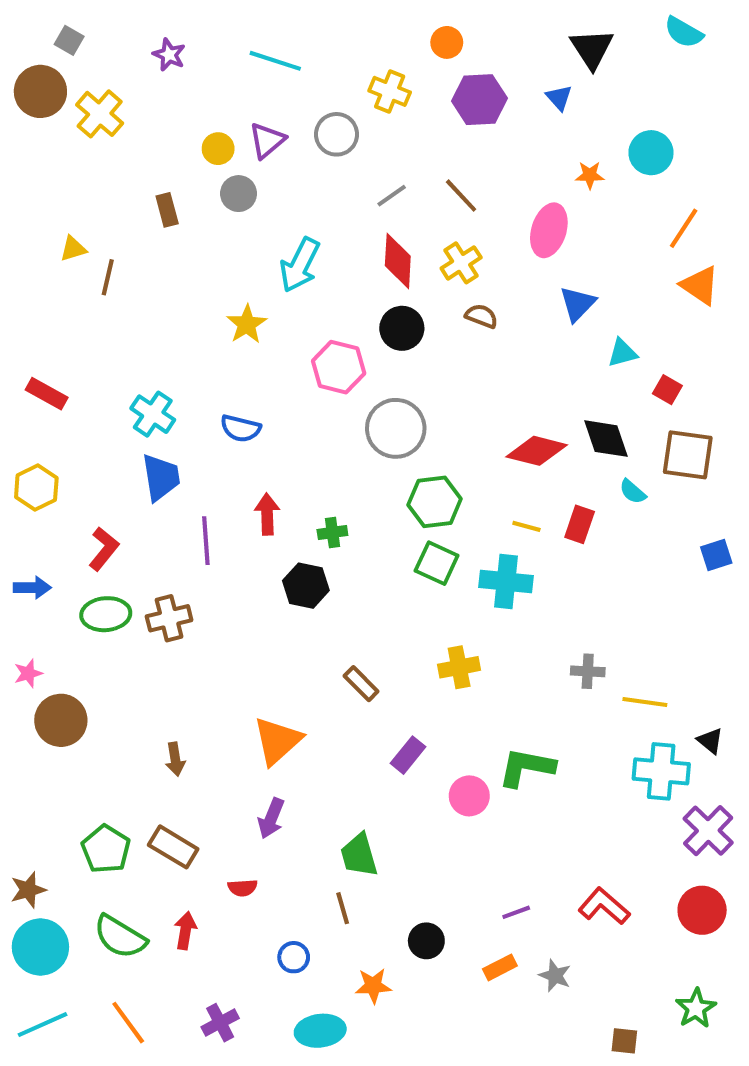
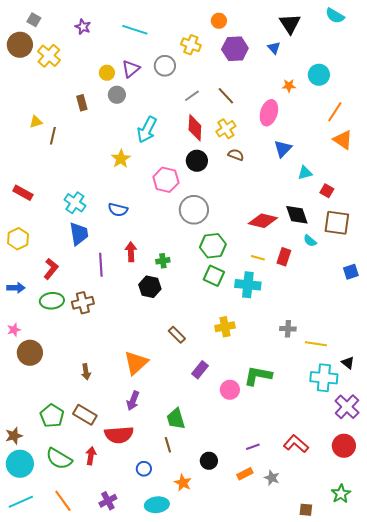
red semicircle: (243, 888) -> (119, 435), size x2.0
orange star: (373, 986) -> (183, 483), turned 30

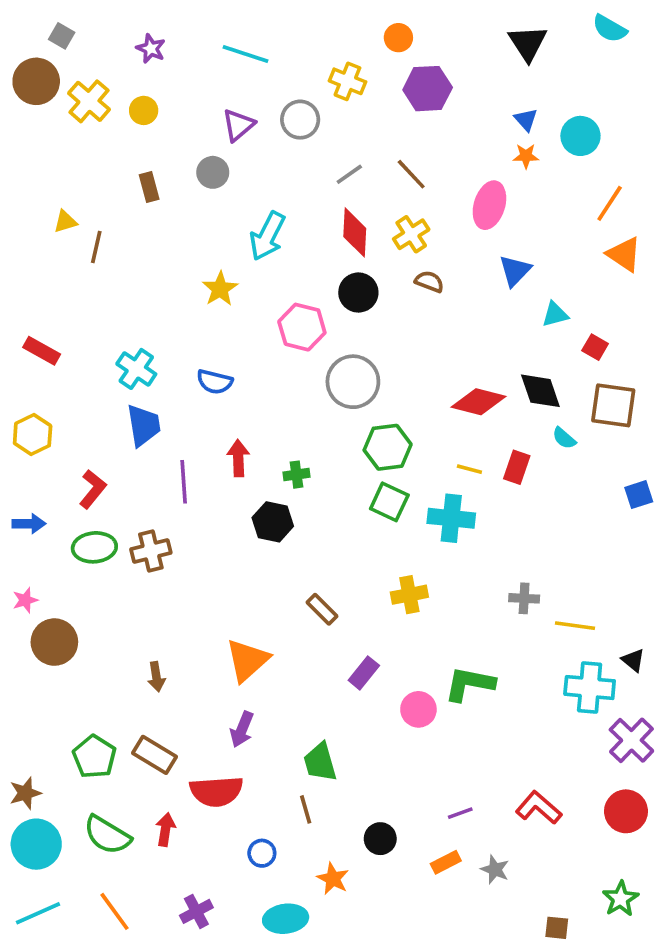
blue triangle: (274, 48) -> (526, 120), moved
yellow circle: (107, 73) -> (144, 110), moved

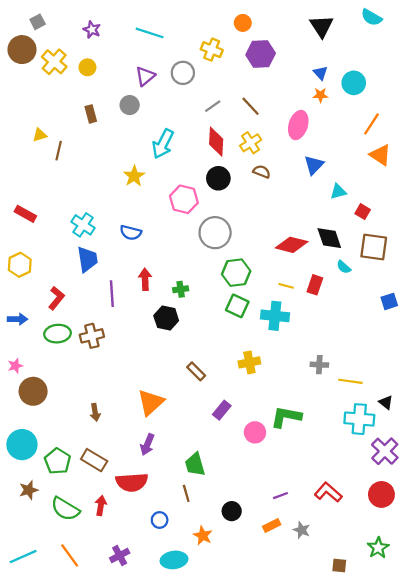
gray square: (62, 36) -> (38, 22), turned 32
brown star: (25, 793) -> (29, 490), moved
cyan circle: (36, 844) -> (22, 445), moved

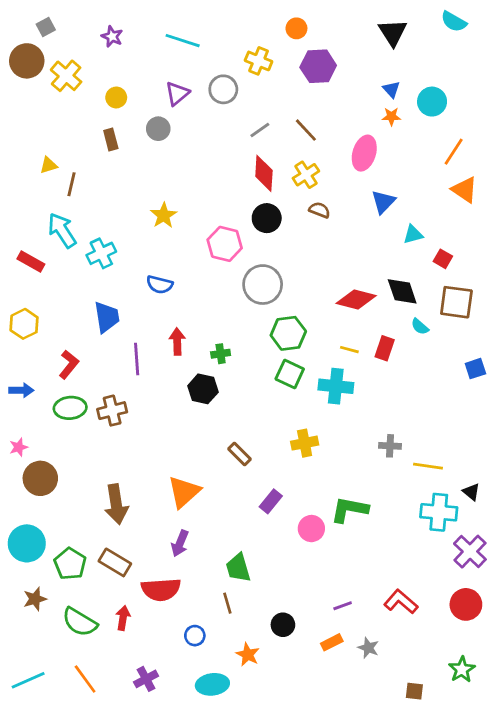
yellow circle: (87, 67) -> (116, 97), moved
cyan arrow: (163, 144) -> (62, 230), moved, turned 120
cyan cross: (83, 225) -> (101, 253), moved, turned 30
brown arrow: (95, 412) -> (116, 504), size x1.8

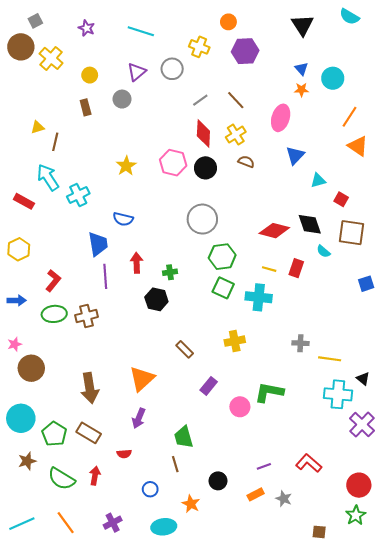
pink hexagon: (225, 244) -> (173, 163), moved
blue trapezoid: (107, 317) -> (98, 244), moved
red semicircle: (161, 590) -> (124, 454), size x0.5
red circle: (466, 604) -> (359, 485), moved

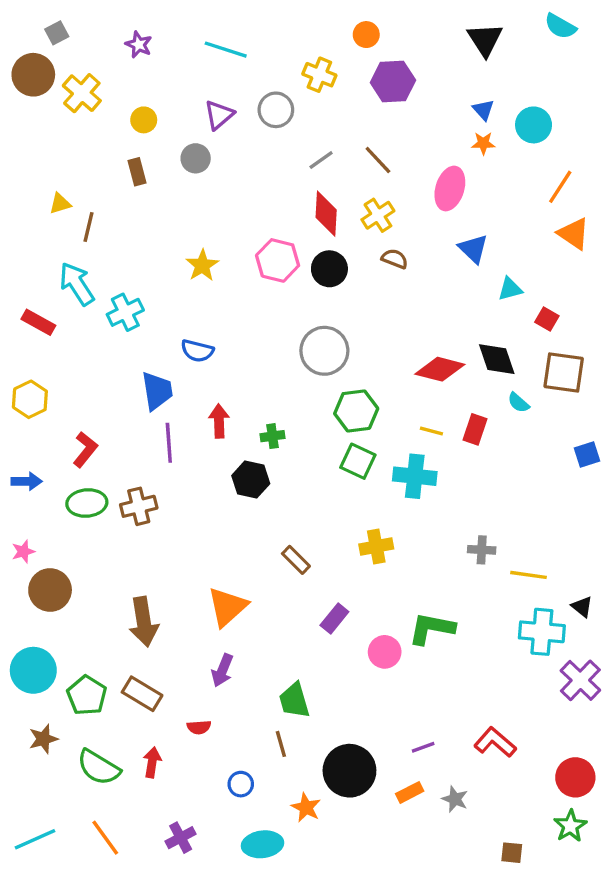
blue triangle: (295, 155) -> (473, 249), turned -30
black circle: (218, 481) -> (349, 771), size x1.8

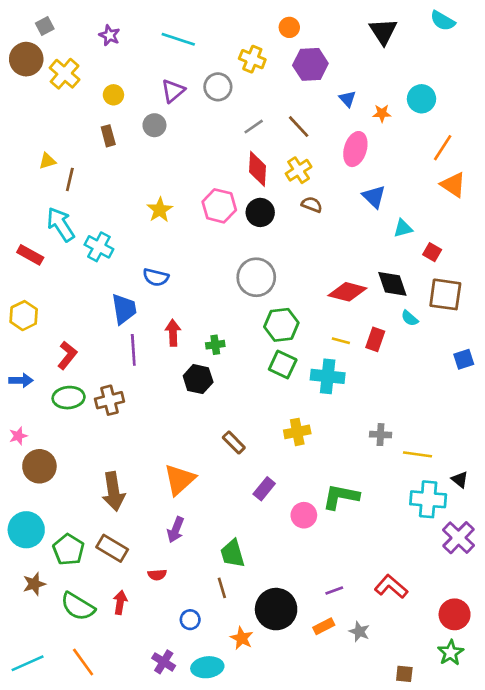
blue triangle: (483, 110) -> (347, 99), moved
cyan cross: (125, 312) -> (99, 247), turned -36
purple cross: (181, 838) -> (164, 662), moved, turned -30

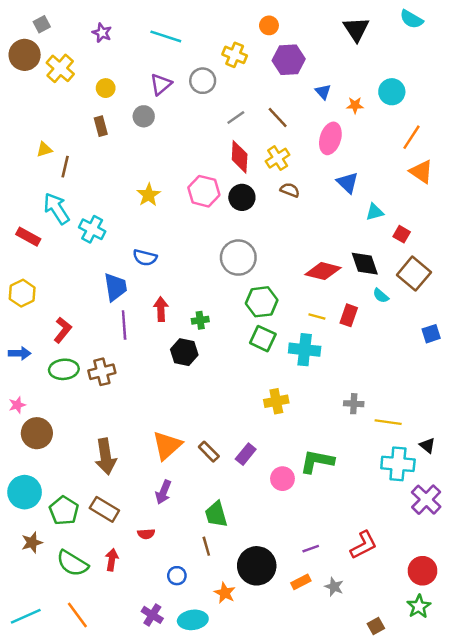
brown square: (445, 294) -> (414, 274), turned 32
brown rectangle: (234, 442) -> (209, 452), moved
red L-shape: (391, 587) -> (364, 545), turned 112
brown square: (404, 674) -> (376, 626), turned -35

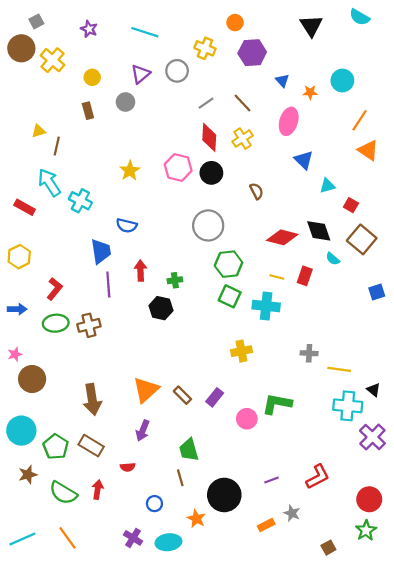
brown semicircle: (290, 190) -> (256, 191), moved, turned 42
orange rectangle: (301, 582) -> (266, 525), moved

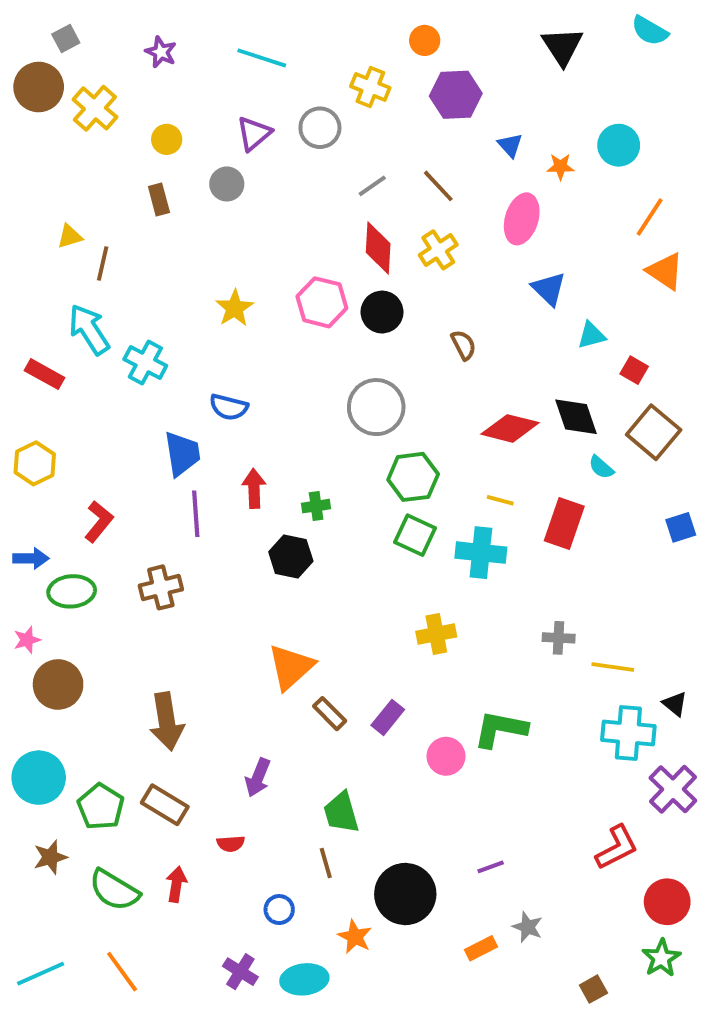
red rectangle: (305, 276) -> (564, 523), moved, size x1.4
green ellipse: (56, 323) -> (72, 591), moved
orange triangle: (146, 390) -> (291, 667), moved
red L-shape: (318, 477) -> (617, 847), moved

